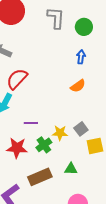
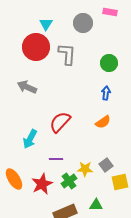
gray L-shape: (56, 18) -> (67, 54), moved
red semicircle: (17, 79) -> (60, 122), moved
red star: (17, 148) -> (42, 184), turned -30

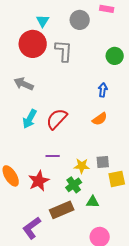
green circle: (109, 63) -> (115, 56), moved
cyan arrow: (30, 139) -> (30, 119), moved
gray square: (106, 165) -> (103, 162), turned 32
green cross: (69, 181) -> (74, 185), moved

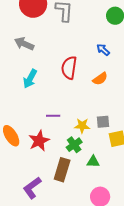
blue arrow: (103, 90) -> (103, 50), turned -56
red semicircle: (57, 119) -> (69, 68), moved, turned -35
brown rectangle: (62, 210) -> (62, 170), turned -50

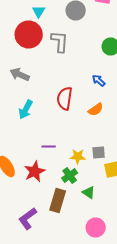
green triangle: (93, 162) -> (89, 192), turned 32

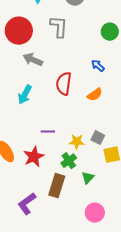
red circle: (29, 34) -> (19, 31), moved
gray arrow: (20, 74) -> (33, 60), moved
gray square: (99, 152) -> (98, 138), turned 32
green triangle: (89, 192) -> (88, 178), turned 40

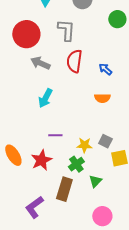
green circle: (110, 32) -> (117, 19), moved
red semicircle: (64, 84) -> (74, 61), moved
cyan arrow: (25, 95) -> (45, 98), moved
orange semicircle: (95, 95) -> (102, 98), turned 35

